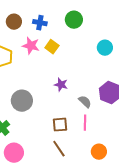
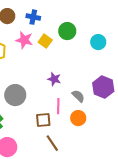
green circle: (74, 20) -> (67, 31), moved
pink line: (85, 123) -> (58, 106), moved
brown square: (60, 125) -> (43, 120), moved
orange circle: (99, 152) -> (78, 118), moved

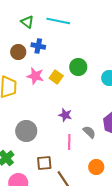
blue cross: (33, 17) -> (38, 46), moved
orange circle: (78, 118) -> (96, 167), moved
brown square: (43, 120) -> (44, 163), moved

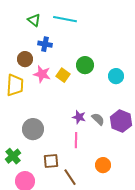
brown circle: (18, 52) -> (25, 59), moved
purple star: (65, 115) -> (79, 117), moved
gray semicircle: (89, 132) -> (98, 119), moved

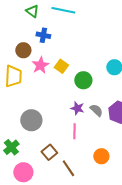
green circle: (85, 65) -> (83, 80), moved
pink star: (42, 74) -> (40, 65), turned 30
brown square: (51, 161) -> (49, 152), turned -35

